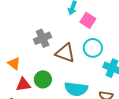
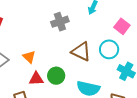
pink square: (88, 20) -> (122, 26), moved
gray cross: (43, 38) -> (60, 22), moved

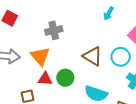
gray cross: (60, 22) -> (54, 30), moved
orange triangle: (29, 57) -> (40, 56), size x1.5

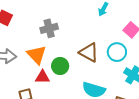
green circle: (65, 78) -> (60, 66), moved

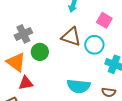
brown triangle: (89, 53) -> (71, 37), moved
green circle: (60, 66) -> (40, 52), moved

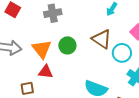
gray cross: (23, 34) -> (53, 13), moved

